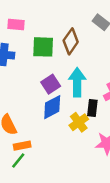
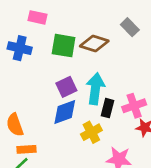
brown diamond: (71, 41) -> (94, 44), turned 65
black rectangle: (92, 108) -> (107, 108), moved

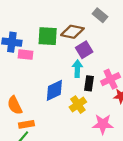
pink rectangle: (38, 17) -> (25, 55), moved
purple square: (66, 87) -> (84, 50), moved
cyan arrow: (95, 89) -> (77, 69), size x0.7

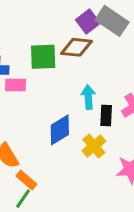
gray rectangle: (100, 15) -> (112, 21), size x1.5
purple square: (84, 50) -> (88, 21), moved
orange rectangle: (26, 124) -> (26, 180), turned 56

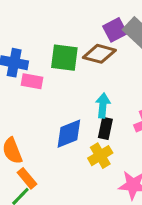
black rectangle: (106, 116) -> (105, 128), moved

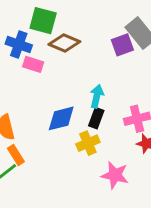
purple square: (115, 30) -> (122, 45), moved
brown diamond: (99, 54) -> (64, 43), moved
green square: (64, 58) -> (43, 21), moved

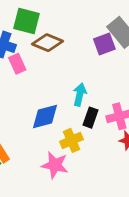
pink rectangle: (33, 64) -> (17, 64), turned 48
black rectangle: (96, 118) -> (91, 118), moved
pink star: (115, 175) -> (55, 165), moved

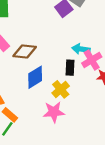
brown diamond: (48, 43) -> (25, 51), moved
cyan arrow: (80, 95) -> (81, 49), moved, turned -78

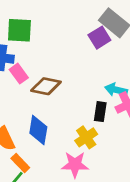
blue diamond: (35, 77) -> (38, 130), moved, turned -55

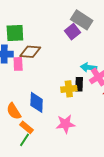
pink rectangle: (19, 74) -> (18, 64), turned 40
brown diamond: (46, 86) -> (30, 52), moved
yellow cross: (86, 137) -> (69, 89), moved, turned 35

